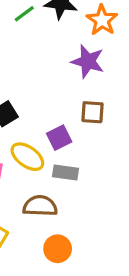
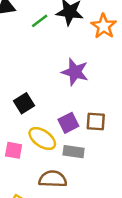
purple star: (88, 61) -> (75, 72), moved
brown square: (92, 112) -> (96, 122), moved

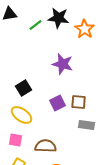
yellow ellipse: (42, 139) -> (22, 115), moved
pink square: (14, 150) -> (16, 140), moved
gray rectangle: (74, 152) -> (87, 125), moved

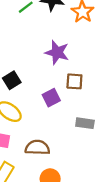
brown square: (79, 102) -> (74, 81), moved

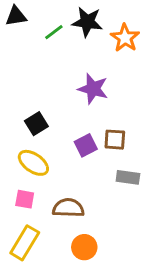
brown square: (74, 81) -> (115, 140), moved

